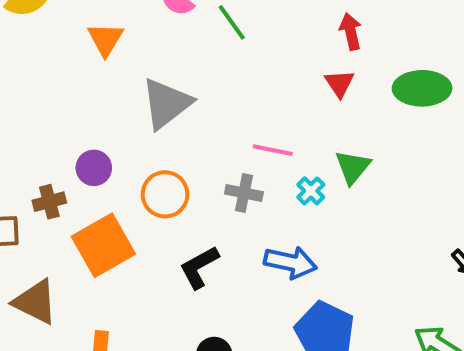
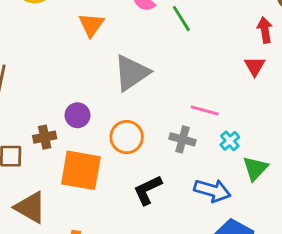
green triangle: (353, 167) -> (255, 168), moved
orange square: (103, 245) -> (81, 170), turned 36

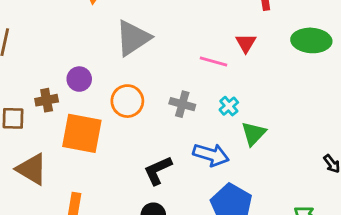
red triangle: (255, 66) -> (246, 43), moved
pink line: (205, 110) -> (213, 61), moved
black L-shape: (148, 190) -> (158, 170), moved

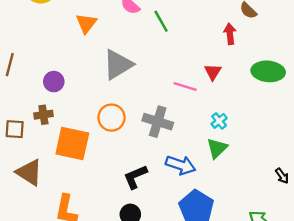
purple circle: (79, 79) -> (54, 82), moved
gray cross: (182, 104) -> (158, 122), size x1.4
cyan cross: (229, 106) -> (219, 121), moved

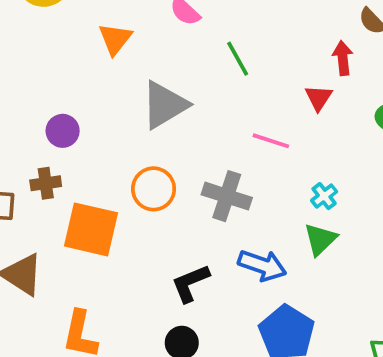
green line: (161, 21) -> (238, 59), moved
red triangle: (213, 72) -> (319, 98), moved

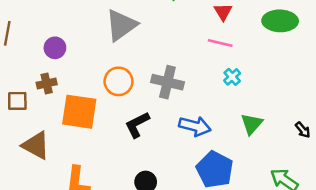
pink line: (271, 141) -> (220, 43), moved
green triangle: (320, 239) -> (252, 124), moved
black L-shape: (190, 283) -> (137, 125), moved

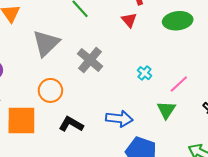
pink line: (220, 43) -> (179, 84), moved, turned -48
gray cross: (167, 82) -> (90, 60), moved, turned 35
black L-shape: (137, 125) -> (71, 124), turned 65

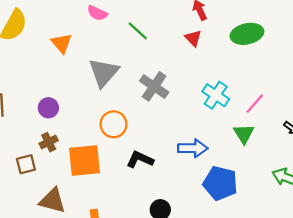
cyan cross: (144, 73) -> (216, 95), size x1.6

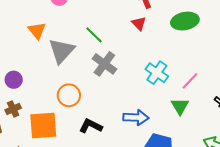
green line: (138, 31) -> (94, 35), moved
orange triangle: (61, 43) -> (37, 31), moved

